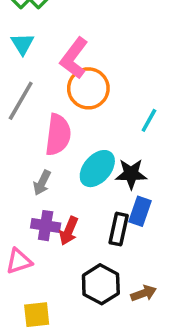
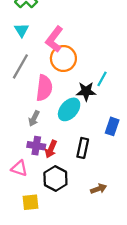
black star: (131, 174) -> (86, 91), moved
blue rectangle: (140, 211) -> (112, 126), moved
pink triangle: (19, 261) -> (19, 168), turned 36
black hexagon: (101, 284) -> (55, 179), moved

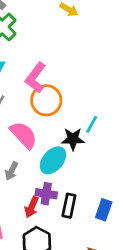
pink semicircle: (44, 88) -> (24, 135), turned -50
blue rectangle: (112, 126) -> (104, 210), moved
purple cross: (36, 146) -> (46, 194), moved

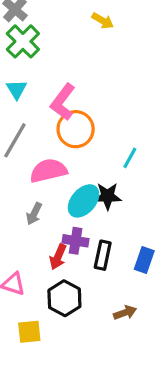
pink semicircle: (24, 135) -> (48, 171), turned -60
black star: (73, 139) -> (107, 196), moved

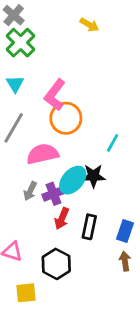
purple cross: (76, 241) -> (54, 194), moved, turned -30
red arrow: (58, 257) -> (62, 219), moved
brown arrow: (125, 313) -> (125, 261), moved, turned -78

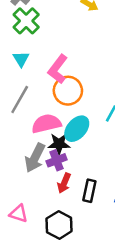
black star: (93, 176) -> (59, 144), moved
cyan ellipse: (73, 180) -> (77, 129), moved
gray arrow: (30, 191) -> (35, 158), size x1.6

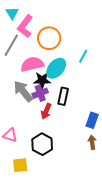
pink L-shape: (58, 69) -> (25, 26), moved
gray arrow: (35, 158) -> (23, 91), turned 115
black rectangle: (89, 191) -> (63, 96), moved

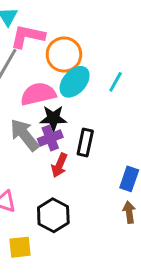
pink L-shape: (25, 26) -> (28, 36), turned 65
cyan ellipse: (56, 68) -> (75, 82), moved

